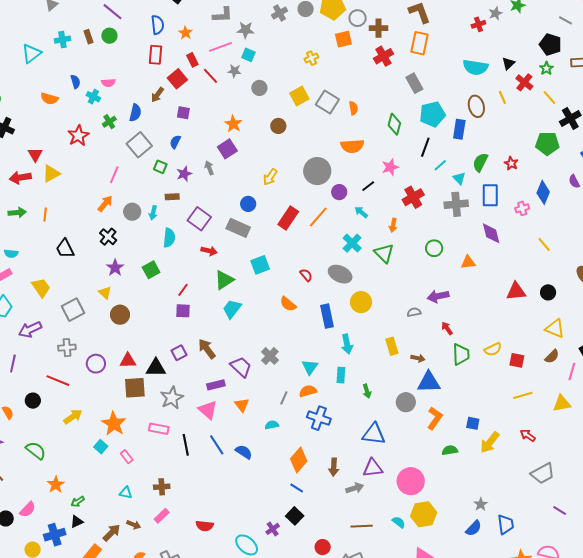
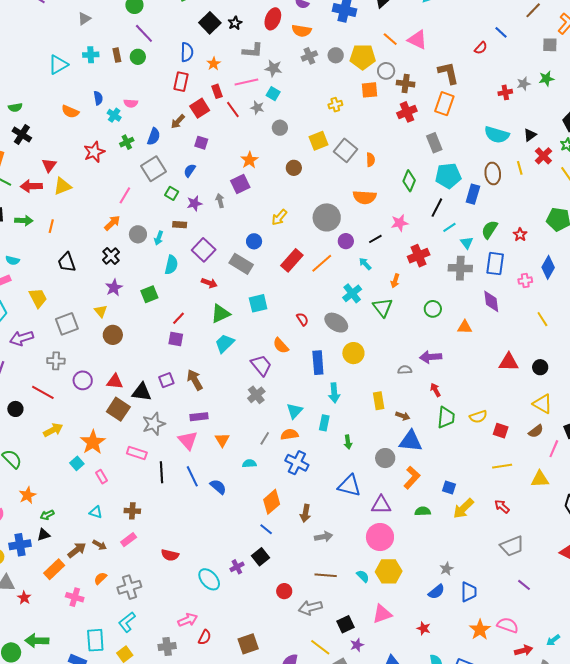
purple trapezoid: (241, 367) -> (261, 365), moved
brown square: (135, 388) -> (118, 409), turned 30
purple triangle: (373, 468) -> (381, 505), moved

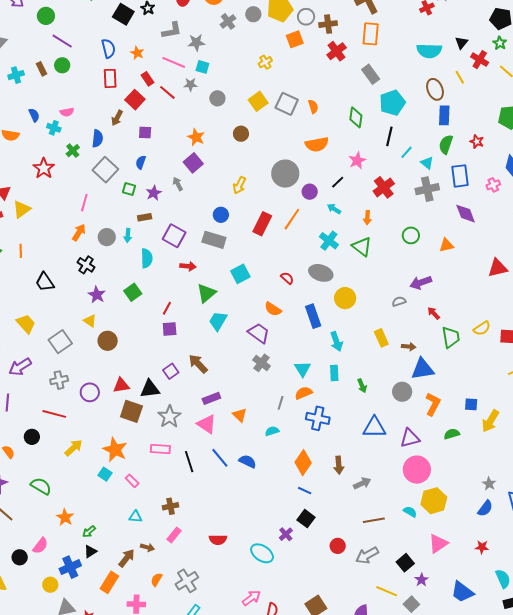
pink line: (246, 82) -> (174, 62), turned 50
blue rectangle: (473, 194) -> (444, 115), moved

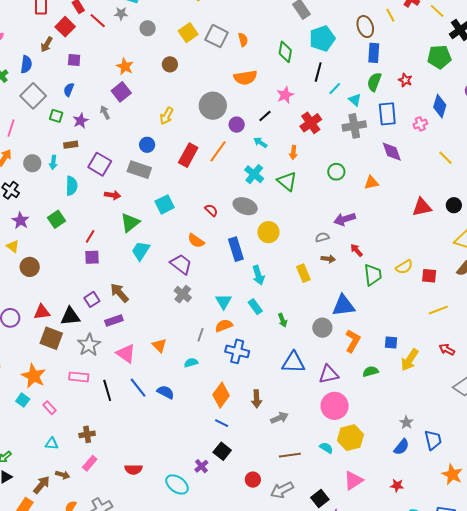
brown arrow: (409, 347) -> (328, 259), moved
cyan rectangle: (334, 373) -> (255, 307), turned -35
purple rectangle: (211, 398) -> (114, 320), moved

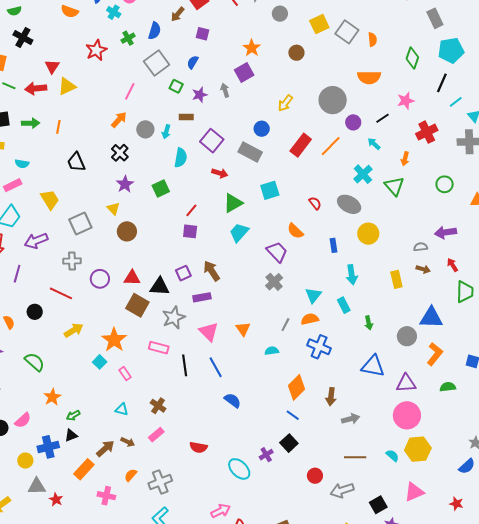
blue rectangle: (236, 249) -> (333, 245), size x0.6
blue semicircle: (166, 392) -> (233, 400), moved
brown cross: (87, 434) -> (158, 406), turned 35

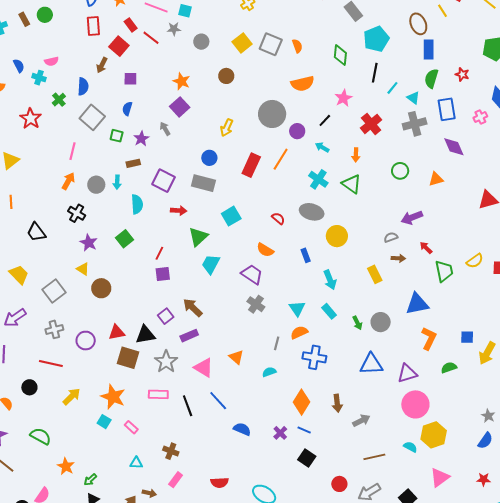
gray circle: (407, 336) -> (381, 322), moved
purple cross: (266, 455) -> (280, 433), moved

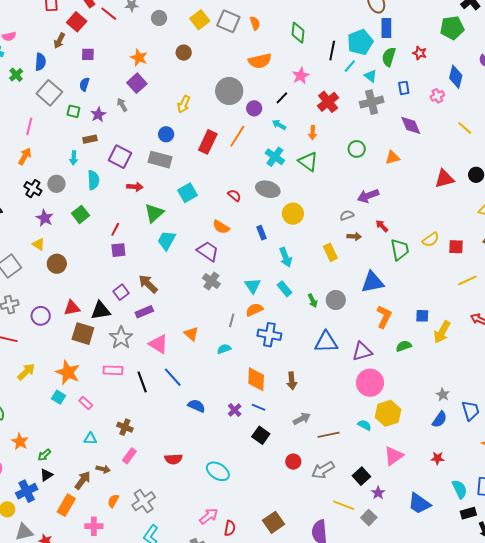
cyan pentagon: (376, 39) -> (360, 42), moved
blue rectangle: (447, 109) -> (404, 88), size x0.6
gray circle: (96, 185) -> (56, 184), moved
orange diamond: (302, 402) -> (256, 379), turned -30
gray arrow: (361, 421) -> (302, 419), moved

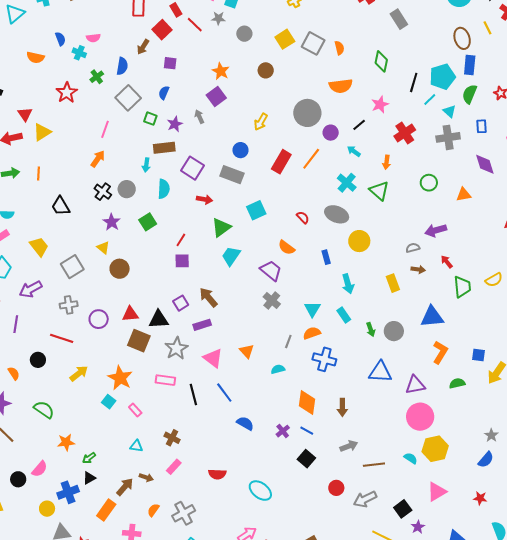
brown rectangle: (90, 139) -> (164, 148), size x1.5
orange star: (20, 442) -> (66, 442), turned 30

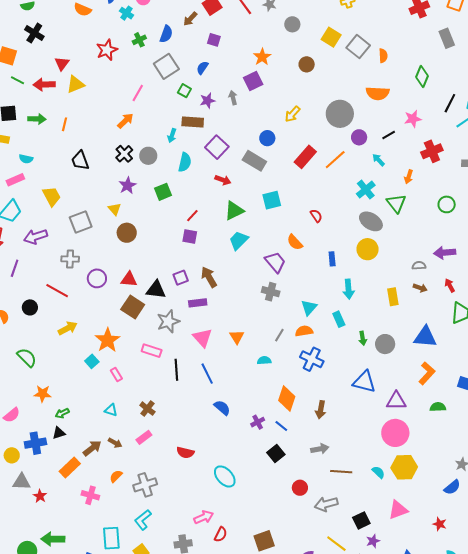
yellow square: (285, 39) -> (331, 37), turned -36
gray ellipse: (337, 214) -> (371, 221), moved
gray cross: (272, 300) -> (271, 292), turned -36

